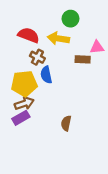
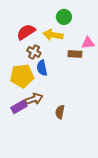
red semicircle: (29, 35) -> (26, 32), turned -54
brown arrow: (24, 103) -> (34, 99), moved

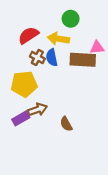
brown rectangle: (75, 54) -> (83, 60), size x1.6
blue semicircle: (42, 68) -> (52, 58), moved
brown semicircle: (60, 112) -> (66, 124), turned -40

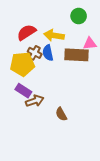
green circle: (71, 19) -> (79, 16), moved
yellow pentagon: (24, 84) -> (22, 64), moved
purple rectangle: (21, 118) -> (23, 91), moved, turned 63

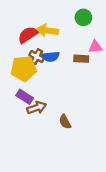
yellow arrow: (54, 35) -> (48, 30), moved
blue semicircle: (48, 53) -> (51, 57), turned -84
brown rectangle: (77, 55) -> (81, 59), size x0.6

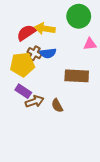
green circle: (83, 17) -> (79, 16), size x1.5
brown rectangle: (81, 59) -> (77, 76), moved, size x1.6
brown semicircle: (65, 122) -> (57, 106), moved

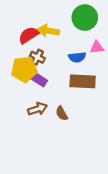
blue semicircle: (48, 53) -> (77, 57), moved
purple rectangle: (23, 91) -> (39, 79), moved

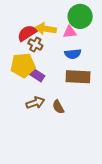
pink triangle: (97, 47) -> (70, 32), moved
brown cross: (37, 57) -> (35, 44), moved

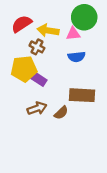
red semicircle: (27, 33) -> (22, 24), moved
brown rectangle: (78, 77) -> (82, 95), moved
brown semicircle: (58, 107) -> (61, 113), turned -104

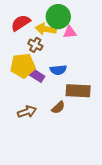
green circle: (84, 17) -> (58, 17), moved
blue semicircle: (77, 57) -> (58, 70), moved
brown arrow: (37, 108) -> (27, 112), moved

